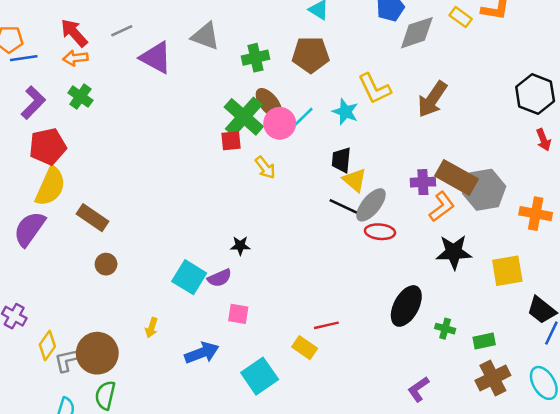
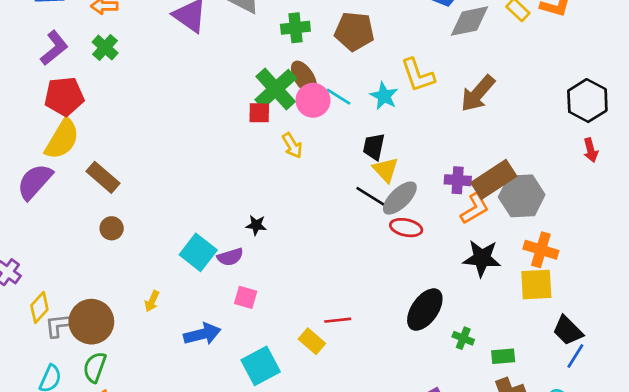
cyan line: (303, 117) -> (339, 97), turned 70
brown rectangle: (456, 177) -> (494, 179), turned -69
orange cross: (536, 214) -> (541, 250), moved

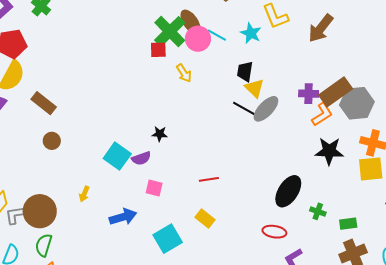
red ellipse: (406, 228) -> (274, 232), moved
red line: (338, 320) -> (209, 179), moved

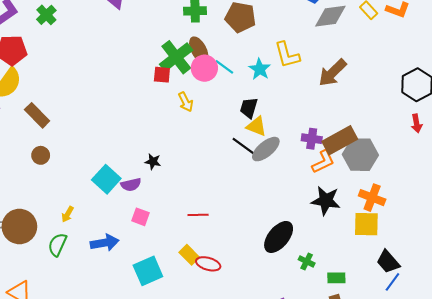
yellow triangle: (254, 88) -> (256, 126), turned -30
red ellipse: (274, 232) -> (208, 264), moved
green semicircle: (44, 245) -> (57, 245), moved

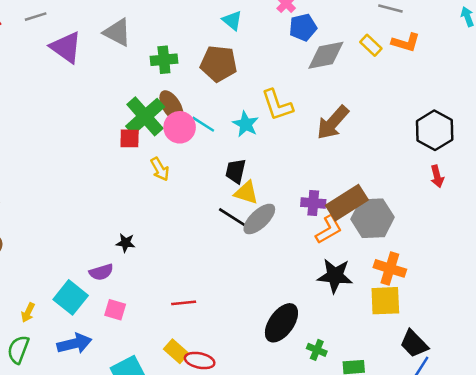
cyan square: (106, 179) -> (71, 297), moved

